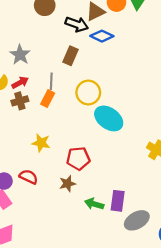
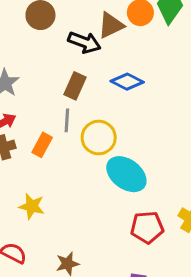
blue diamond: (102, 36) -> (127, 82), moved
gray line: (51, 81) -> (67, 120), moved
red pentagon: (78, 158) -> (147, 227), moved

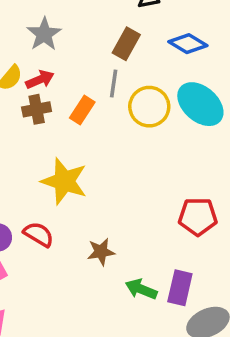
cyan ellipse: (126, 174) -> (200, 104), moved
yellow star: (32, 206) -> (64, 181), size x1.5

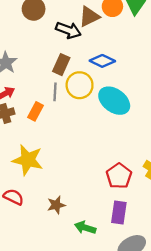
yellow circle: (149, 107) -> (80, 85), moved
red pentagon: (198, 217) -> (119, 176), turned -30
purple rectangle: (180, 288) -> (119, 212), moved

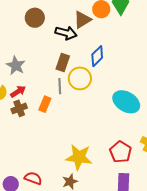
blue diamond: (102, 61) -> (97, 56), turned -65
cyan ellipse: (114, 101) -> (126, 102), moved
yellow star: (28, 160) -> (79, 157), moved

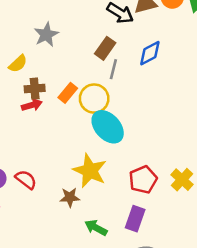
yellow circle: (80, 78) -> (94, 99), moved
gray line: (60, 86) -> (113, 69), moved
red arrow: (18, 91) -> (32, 105), moved
cyan ellipse: (126, 102) -> (108, 127), moved

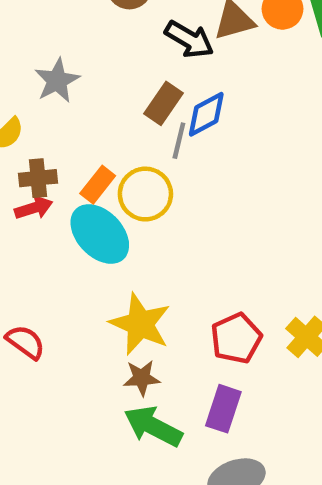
blue diamond: (150, 53) -> (206, 114), moved
cyan ellipse: (108, 127) -> (100, 234), moved
brown star: (70, 197) -> (142, 378), moved
green arrow: (96, 228) -> (153, 426), size x1.4

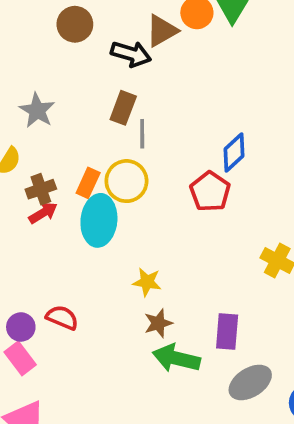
blue diamond: (206, 114) -> (234, 153), moved
cyan ellipse: (100, 234) -> (99, 220), turned 63
yellow star: (140, 324) -> (147, 282), size x0.6
red pentagon: (236, 338) -> (210, 192), moved

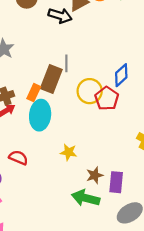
brown rectangle: (123, 108) -> (51, 79), moved, size x1.4
yellow circle: (126, 181) -> (90, 91), moved
red semicircle: (62, 318) -> (18, 158), moved
brown star: (158, 323) -> (95, 175), moved

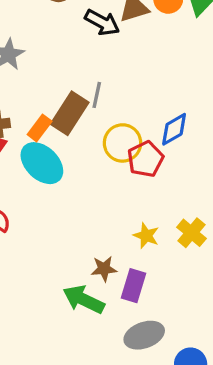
cyan ellipse: (40, 115) -> (42, 163), turned -64
yellow star: (69, 152) -> (146, 236), moved

